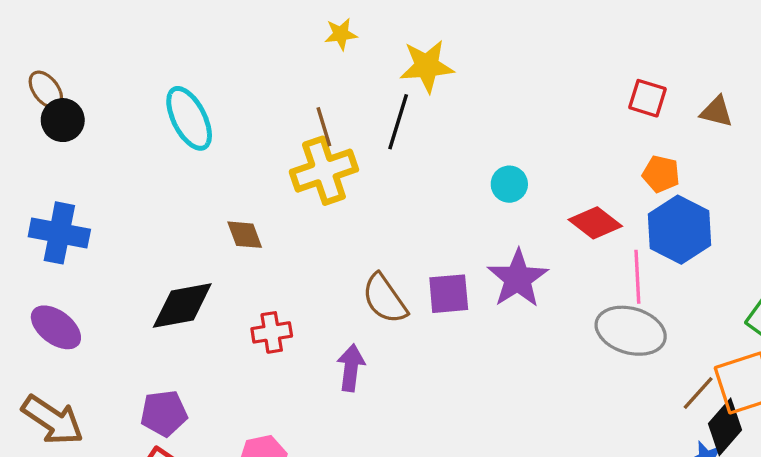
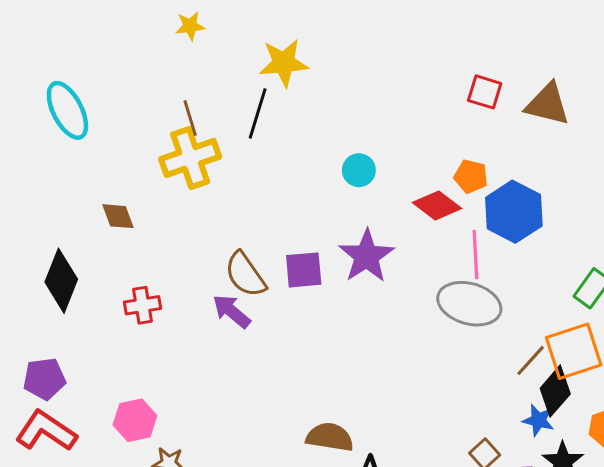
yellow star: (341, 34) -> (190, 26), moved
brown triangle: (717, 112) -> (548, 104), size x1.5
orange pentagon: (661, 174) -> (471, 176), moved
black diamond: (182, 305) -> (61, 281), turned -58
purple arrow: (351, 368) -> (232, 311), moved, turned -57

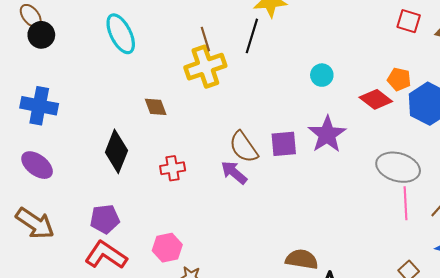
pink line: (475, 255) -> (405, 203), moved

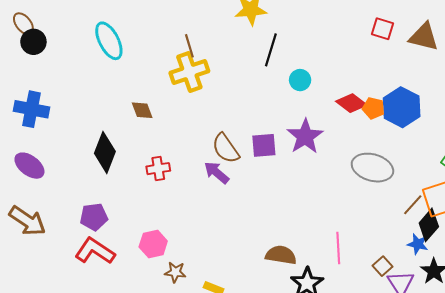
black line: (252, 36) -> (271, 50), moved
orange pentagon: (399, 79) -> (373, 108), moved
pink line: (405, 203) -> (338, 248), moved

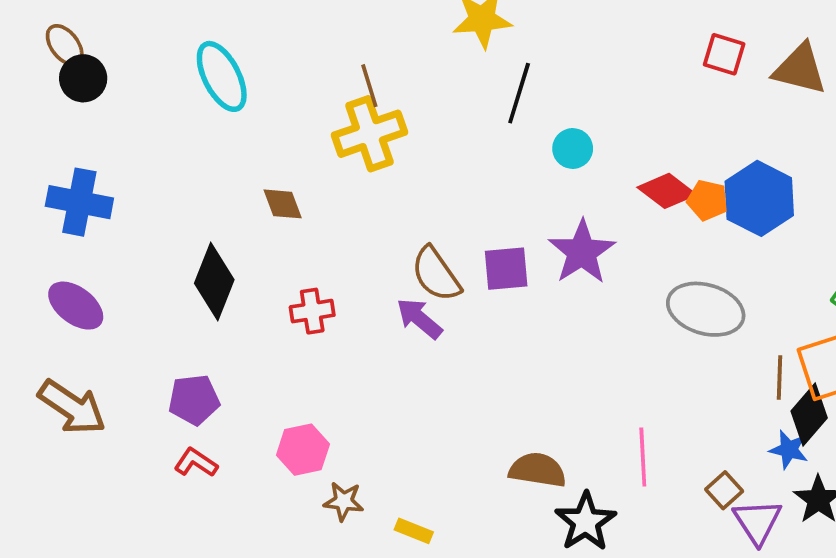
brown line: (413, 205) -> (780, 378), turned -40
red L-shape: (95, 251) -> (196, 463), size x0.6

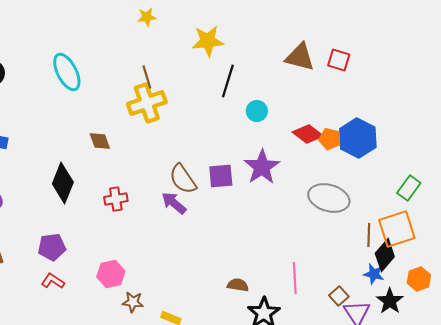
brown triangle: (800, 69) -> (300, 57), moved
brown semicircle: (538, 470) -> (238, 285), size x0.7

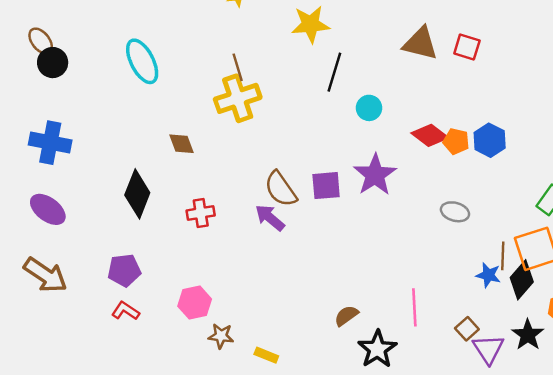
blue hexagon: (358, 138) -> (490, 140), size x0.7
gray ellipse: (329, 198) -> (455, 212), size x0.6
blue star: (374, 274) -> (488, 275), moved
brown semicircle: (238, 285) -> (346, 316), turned -45

